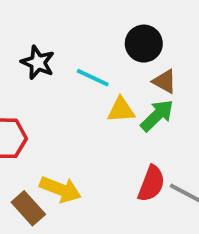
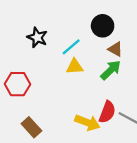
cyan line: (93, 78) -> (71, 47), turned -66
yellow triangle: (121, 110) -> (75, 67), moved
yellow arrow: (60, 189) -> (87, 123), moved

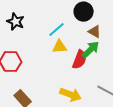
black star: (37, 37) -> (16, 22), moved
red semicircle: (107, 112) -> (80, 60), moved

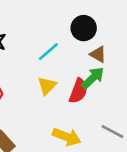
yellow triangle: (60, 47) -> (47, 86), moved, turned -42

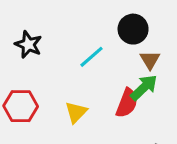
brown triangle: (98, 54) -> (150, 60), turned 30
yellow triangle: (47, 86) -> (76, 112), moved

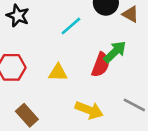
brown triangle: (150, 60) -> (130, 14), moved, turned -30
yellow triangle: (76, 112) -> (58, 73), turned 48

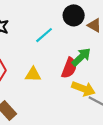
yellow arrow: (89, 110) -> (83, 89), moved

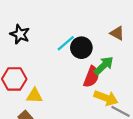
black circle: (74, 15) -> (81, 48), moved
yellow triangle: (33, 74) -> (34, 96), moved

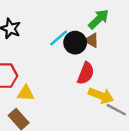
brown triangle: (117, 33) -> (92, 40), moved
green arrow: (104, 66) -> (99, 19), moved

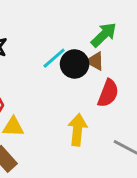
red semicircle: (86, 73) -> (108, 93), moved
yellow arrow: (101, 96) -> (77, 130), moved, turned -105

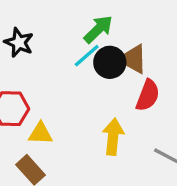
green arrow: (104, 35) -> (98, 29), moved
brown triangle: (95, 61) -> (133, 59), size x1.4

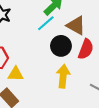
black circle: (110, 62) -> (61, 46), moved

